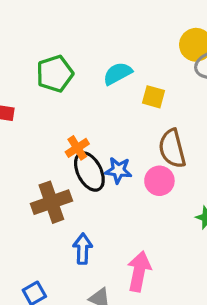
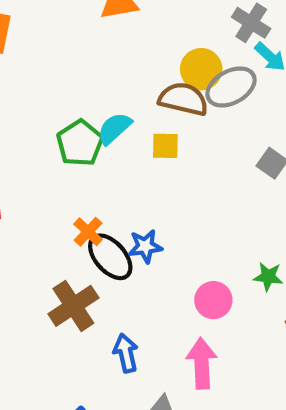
green pentagon: (55, 74) -> (80, 143), moved
brown semicircle: (172, 149) -> (183, 99), moved, turned 132
pink circle: (159, 181) -> (213, 300), moved

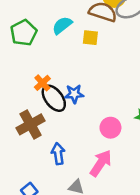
green pentagon: (80, 143) -> (24, 33), moved
pink arrow: (202, 363) -> (101, 163), turned 32

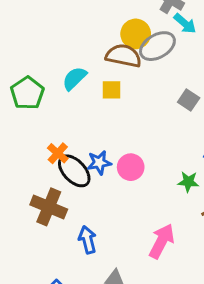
brown cross: (31, 124) -> (49, 207), turned -32
pink circle: (110, 128) -> (131, 167), moved
pink arrow: (101, 163) -> (162, 241), moved

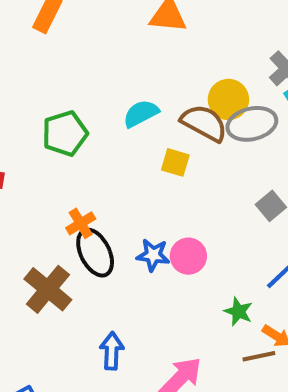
cyan semicircle: (74, 78) -> (141, 114), moved
blue star: (99, 163) -> (153, 255), moved
pink circle: (131, 167) -> (188, 256), moved
blue arrow: (87, 240) -> (112, 351), moved

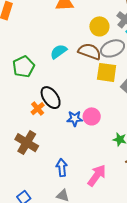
yellow circle: (228, 99) -> (99, 26), moved
yellow square: (175, 162) -> (107, 72), moved, size x1.5
black ellipse: (95, 253) -> (51, 98), moved

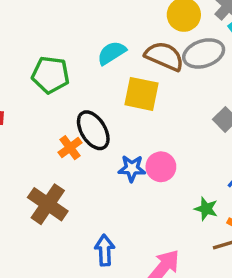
green pentagon: (24, 67) -> (51, 75), turned 30
yellow square: (107, 72) -> (141, 94), moved

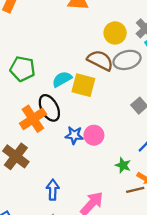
cyan semicircle: (112, 53) -> (62, 79), moved
orange cross: (70, 148) -> (33, 119), size x1.6

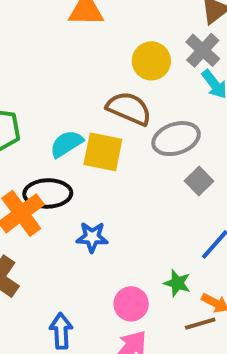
gray ellipse: (127, 60) -> (176, 139), moved
black ellipse: (49, 108) -> (48, 193), turned -60
pink circle: (94, 135) -> (131, 304), moved

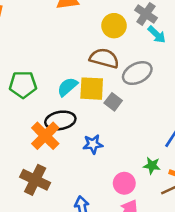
gray square: (199, 181) -> (113, 102), moved

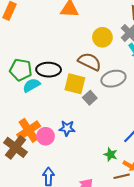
cyan semicircle: (67, 87) -> (31, 85), moved
black ellipse: (60, 120) -> (49, 70), moved
orange cross: (45, 136) -> (29, 130), moved
pink circle: (124, 183) -> (46, 136), moved

